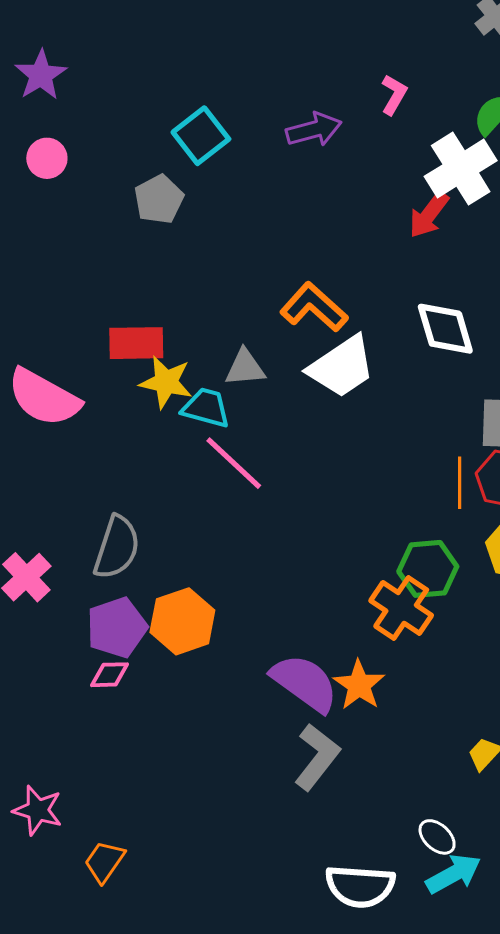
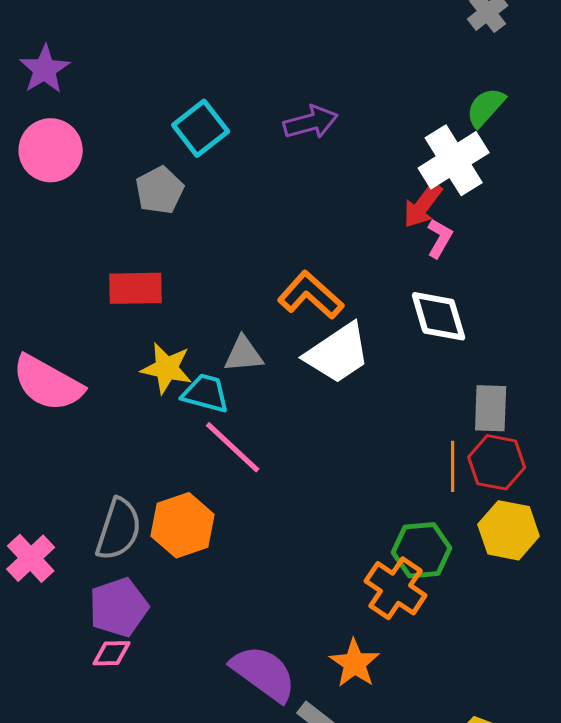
pink L-shape: (394, 95) -> (440, 238), moved
pink circle: (47, 158) -> (51, 150), size x1.6
red rectangle: (136, 343) -> (136, 288), moved
orange hexagon: (182, 621) -> (183, 525), moved
purple semicircle: (305, 683) -> (264, 673), moved

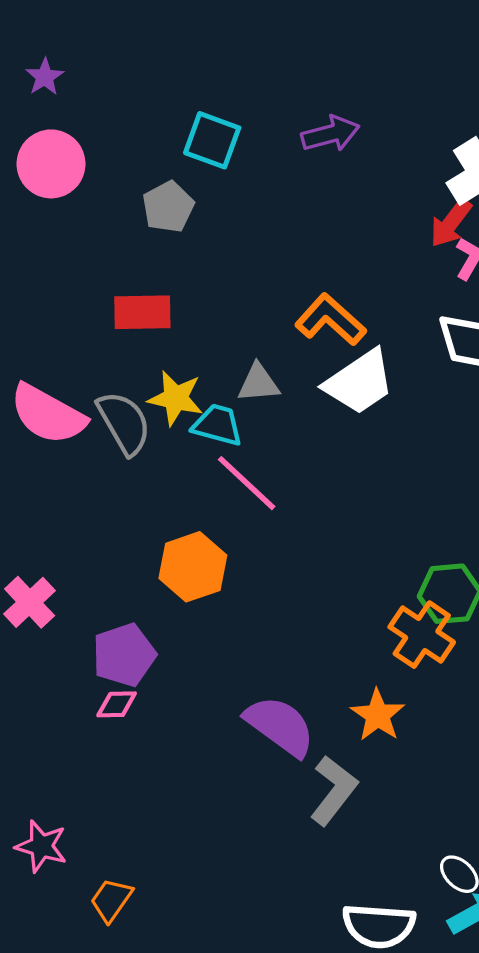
purple star: (45, 69) -> (45, 77), size x0.7
cyan square: (201, 128) -> (212, 140), turned -32
gray semicircle: (119, 529) -> (124, 423), moved, turned -48

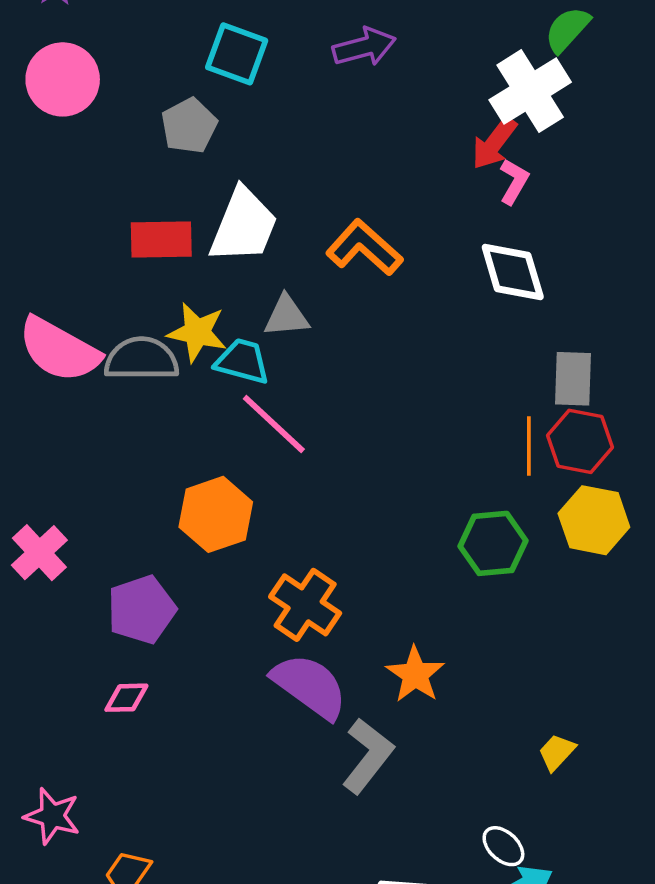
white trapezoid: (359, 382) -> (244, 226), moved, turned -34
gray semicircle: (124, 423) -> (142, 359), turned -60
orange cross: (422, 635) -> (305, 605), moved
pink diamond: (117, 704) -> (126, 698), moved

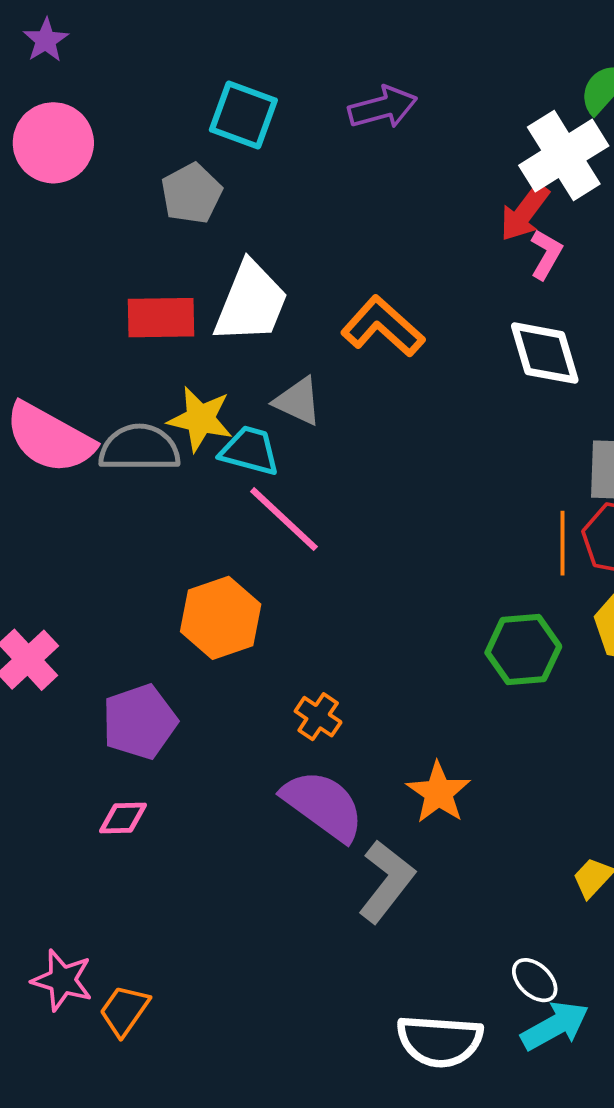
gray triangle: (287, 316) -> (298, 401), turned 30
orange cross: (305, 605) -> (318, 717), size x0.6
pink star: (52, 816) -> (62, 980), moved

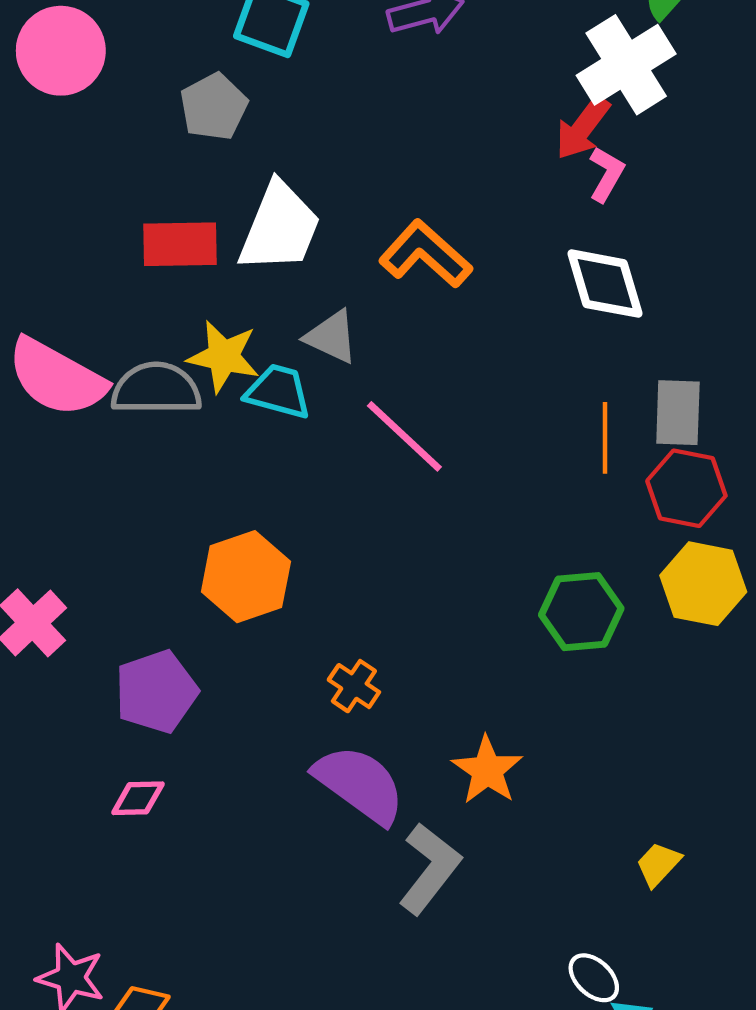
pink line: (284, 519) -> (404, 436), moved
orange line: (563, 543) -> (605, 438), moved

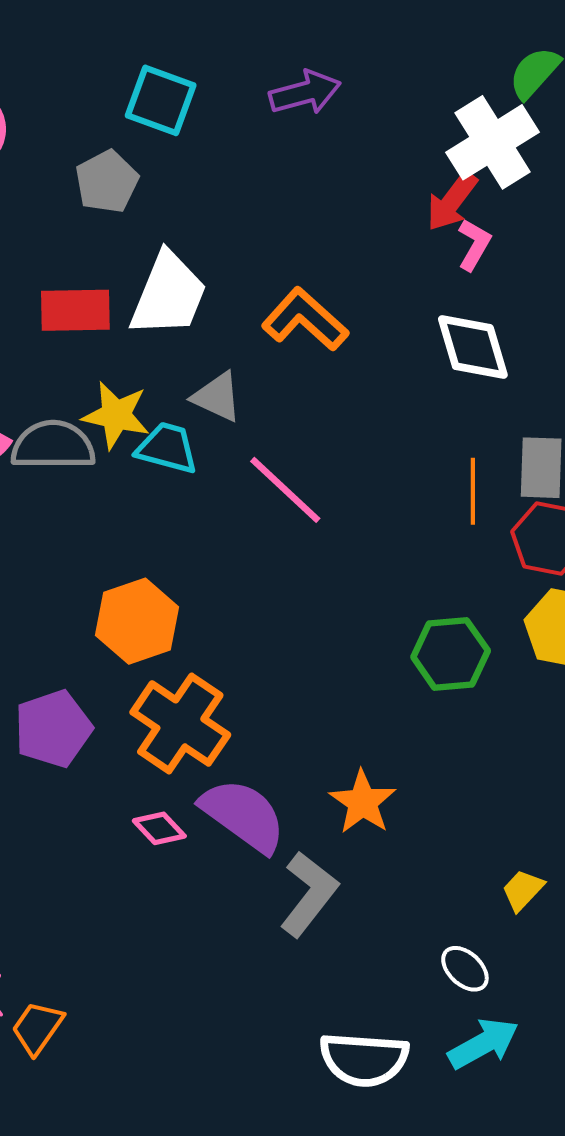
orange cross: (354, 686) -> (180, 723), moved, size x2.0
pink diamond: (138, 798) -> (159, 828), moved, turned 48
white ellipse: (594, 978) -> (465, 969), moved

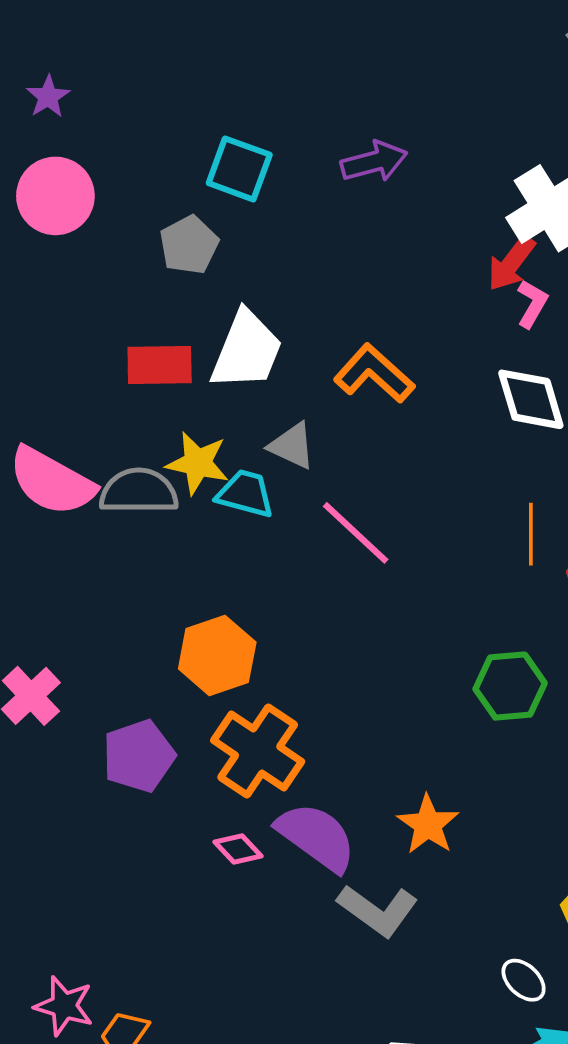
gray L-shape: (309, 894) -> (378, 910), turned 88

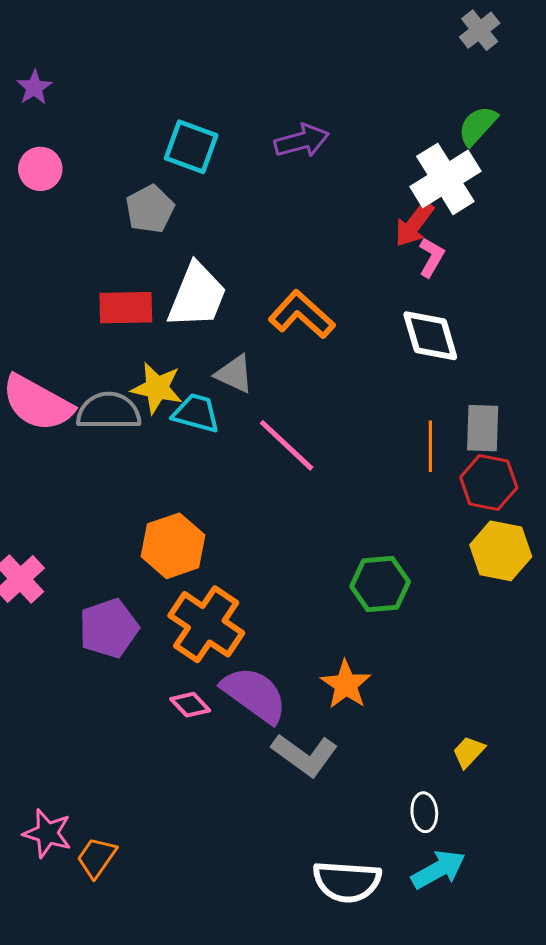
pink circle: (55, 196) -> (40, 169), size x0.7
green hexagon: (510, 686) -> (380, 584), moved
white ellipse: (524, 980) -> (424, 812), turned 42

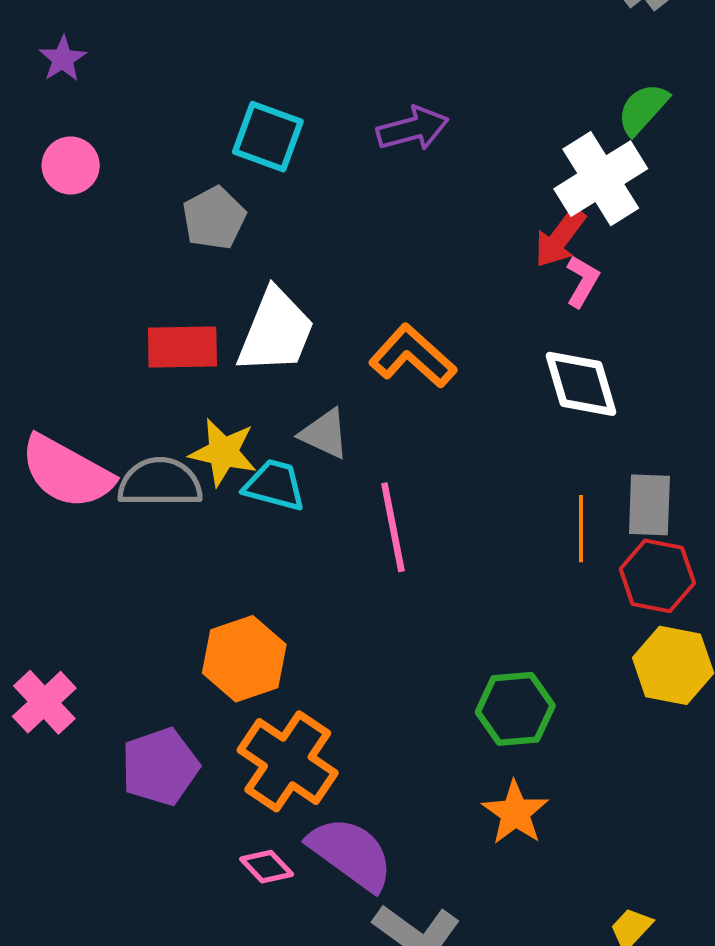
pink line: (287, 445) -> (393, 527), turned 36
orange star: (346, 685) -> (515, 813), moved

